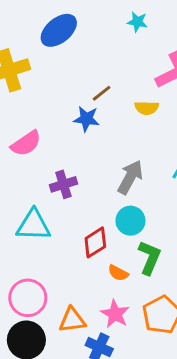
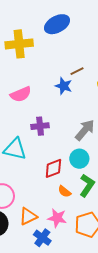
pink star: (115, 314) -> (57, 218), turned -30
orange triangle: (72, 320) -> (28, 216), turned -30

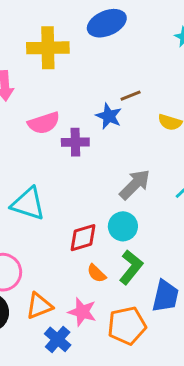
purple cross: (40, 126) -> (75, 142), moved

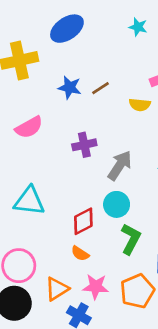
blue star: (109, 116) -> (70, 87), moved
purple cross: (75, 142) -> (84, 145), moved
orange semicircle: (96, 273) -> (80, 253), moved

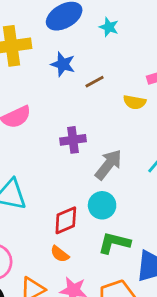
cyan star: (138, 27) -> (109, 27), moved
blue star: (70, 87) -> (63, 64), moved
green L-shape: (131, 239) -> (114, 243), turned -108

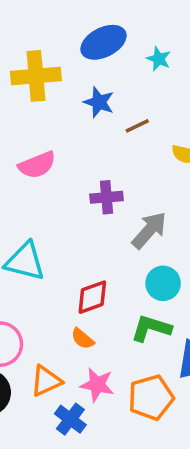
cyan circle: (102, 205) -> (163, 283), moved

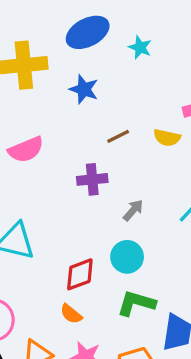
brown line: (137, 126) -> (118, 136), moved
gray arrow: (149, 230) -> (133, 210), size x0.6
cyan circle: (163, 283) -> (127, 257), moved

